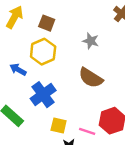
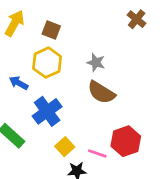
gray star: (91, 41) -> (96, 63), moved
yellow square: (59, 125) -> (65, 147), turned 35

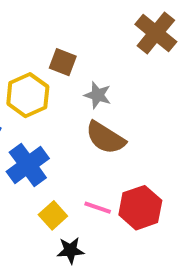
brown cross: (137, 19) -> (156, 33), size x1.5
brown square: (51, 30) -> (63, 62), moved
pink line: (97, 153) -> (98, 208), moved

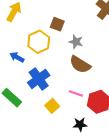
pink line: (98, 208) -> (76, 93), moved
black star: (70, 250) -> (80, 124), moved

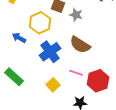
gray star: (76, 42) -> (76, 15), moved
blue cross: (39, 79) -> (50, 52), moved

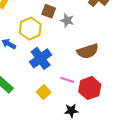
brown semicircle: (80, 45) -> (88, 51), moved, turned -50

